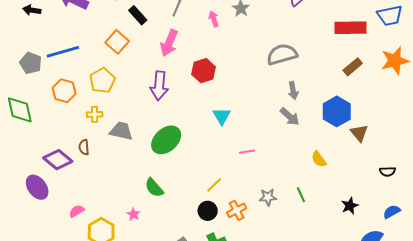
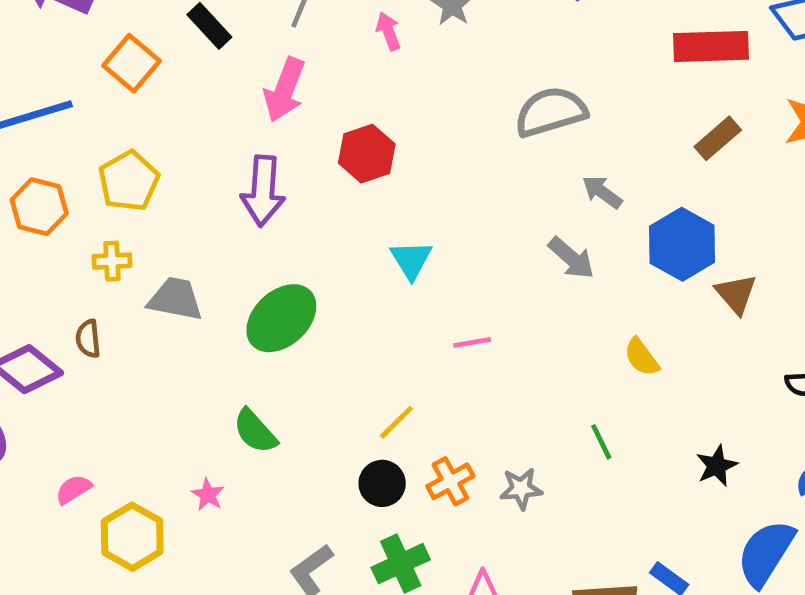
orange square: (117, 42) -> (132, 63), moved
gray arrow: (293, 91) -> (602, 192), moved, turned 138
gray star: (268, 197) -> (521, 489), moved

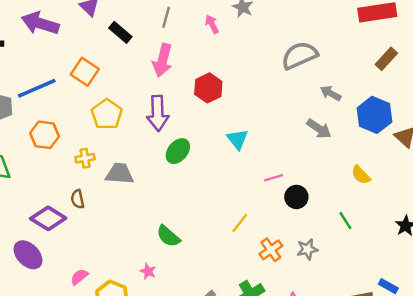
orange square: (132, 63) -> (85, 72), moved
yellow pentagon: (129, 181) -> (107, 114), moved
green ellipse: (281, 318) -> (178, 151), moved, size x0.7
black circle: (382, 483) -> (296, 197), moved

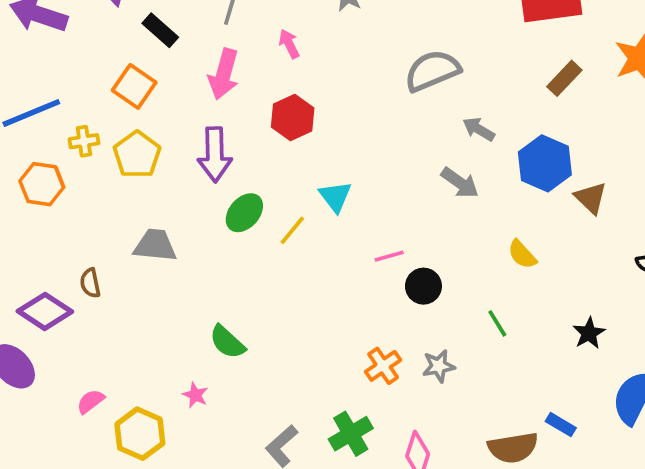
pink arrow: (212, 24) -> (289, 44), moved
orange square: (85, 72) -> (134, 86), moved
yellow cross: (85, 158) -> (84, 141), moved
yellow line: (240, 223) -> (292, 230), moved

